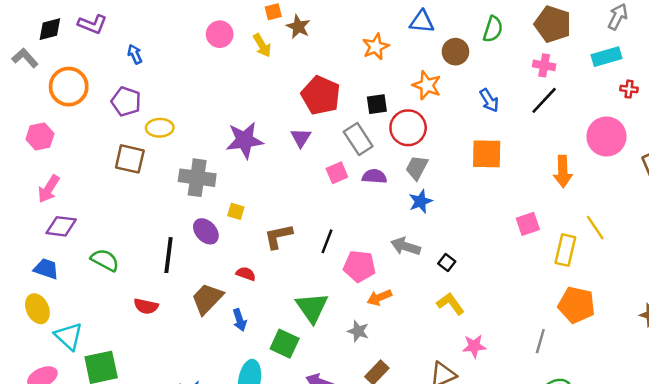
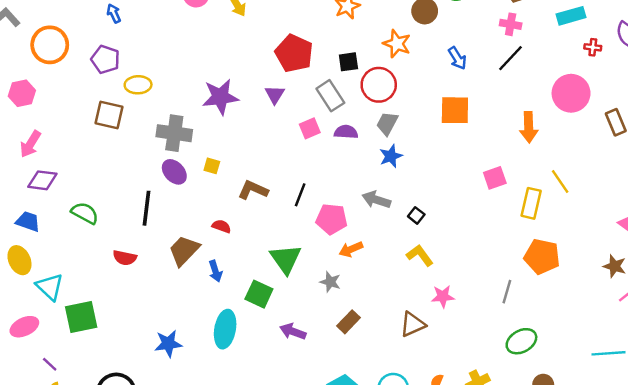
purple ellipse: (206, 231) -> (174, 172), moved
brown L-shape: (278, 236) -> (253, 190), turned 36

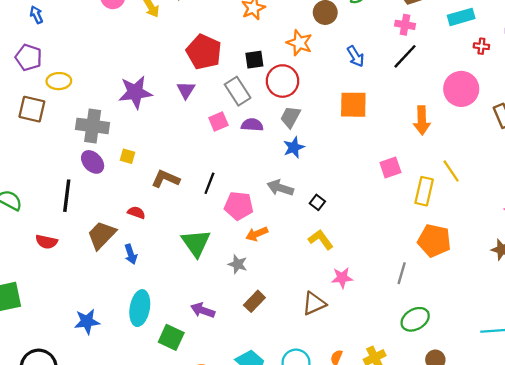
green square: (259, 294) -> (171, 337), moved

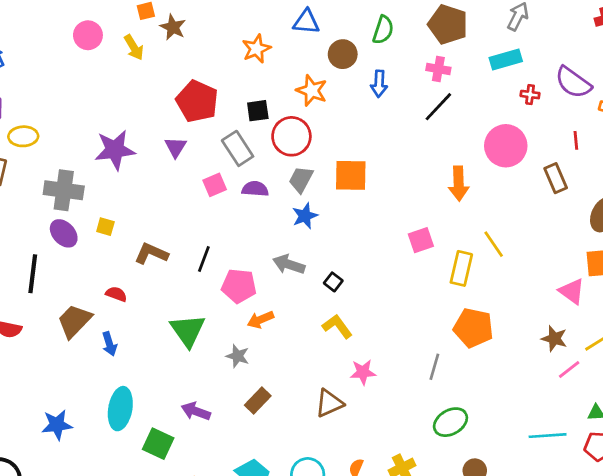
blue arrow: (356, 56) -> (379, 84), moved, turned 35
orange square: (353, 105) -> (351, 175), moved

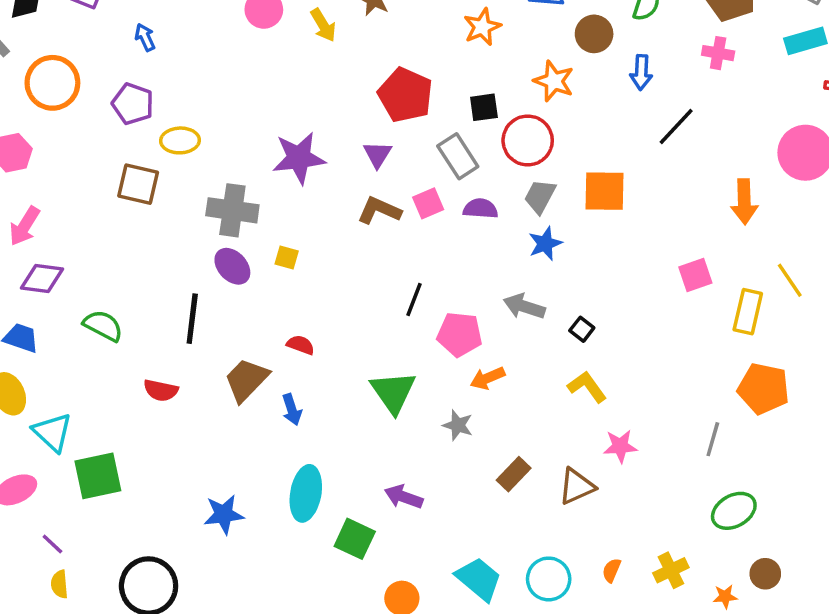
black line: (438, 107) -> (676, 126), moved
brown L-shape: (151, 254) -> (379, 210), moved
brown rectangle: (258, 401) -> (514, 474), moved

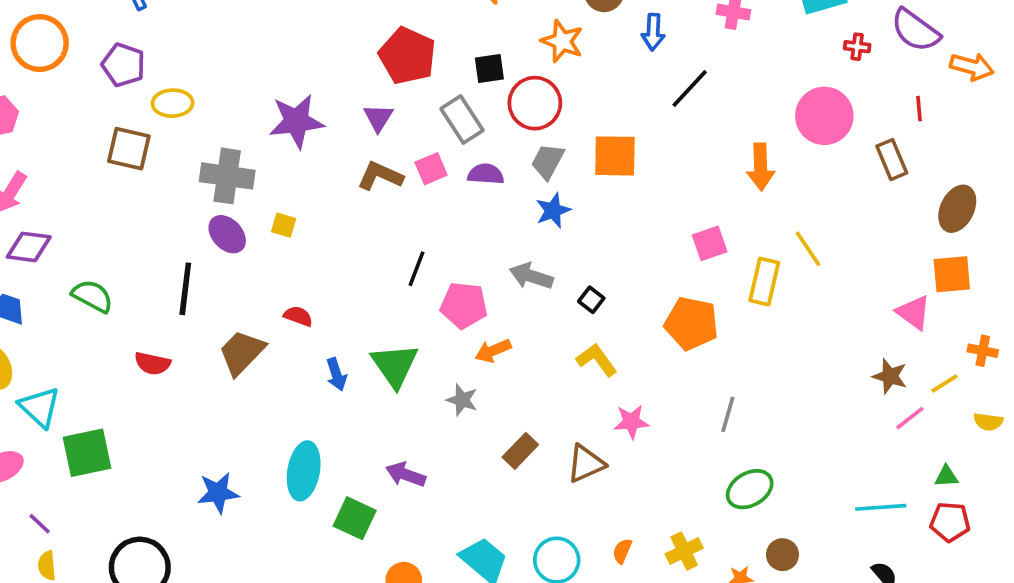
orange pentagon: (764, 389) -> (691, 323), moved
blue arrow: (292, 410) -> (336, 374), moved

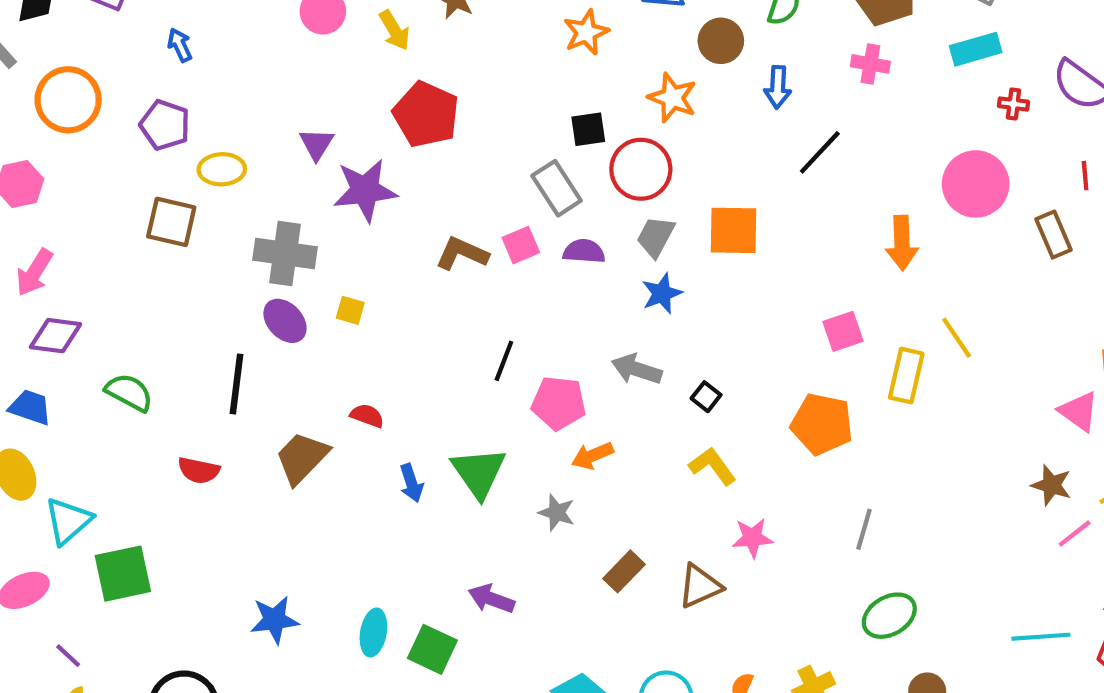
red pentagon: (407, 56) -> (426, 115), moved
purple triangle: (378, 118) -> (317, 144), moved
cyan triangle: (40, 407) -> (68, 521), turned 36
cyan ellipse: (304, 471) -> (373, 632), moved, size x0.7

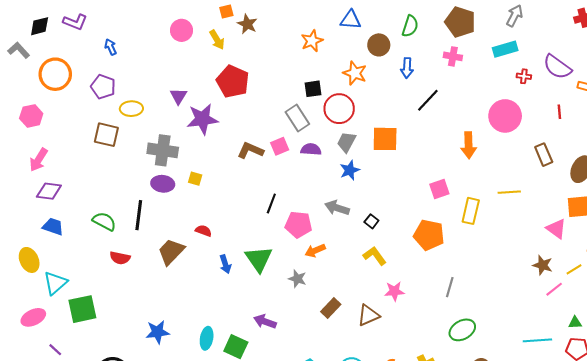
brown rectangle: (1054, 235) -> (544, 155), moved
purple ellipse: (285, 321) -> (163, 184), turned -40
yellow line: (957, 338) -> (509, 192), moved, turned -60
green semicircle: (129, 392) -> (104, 221), moved
blue trapezoid: (30, 407) -> (53, 227), moved

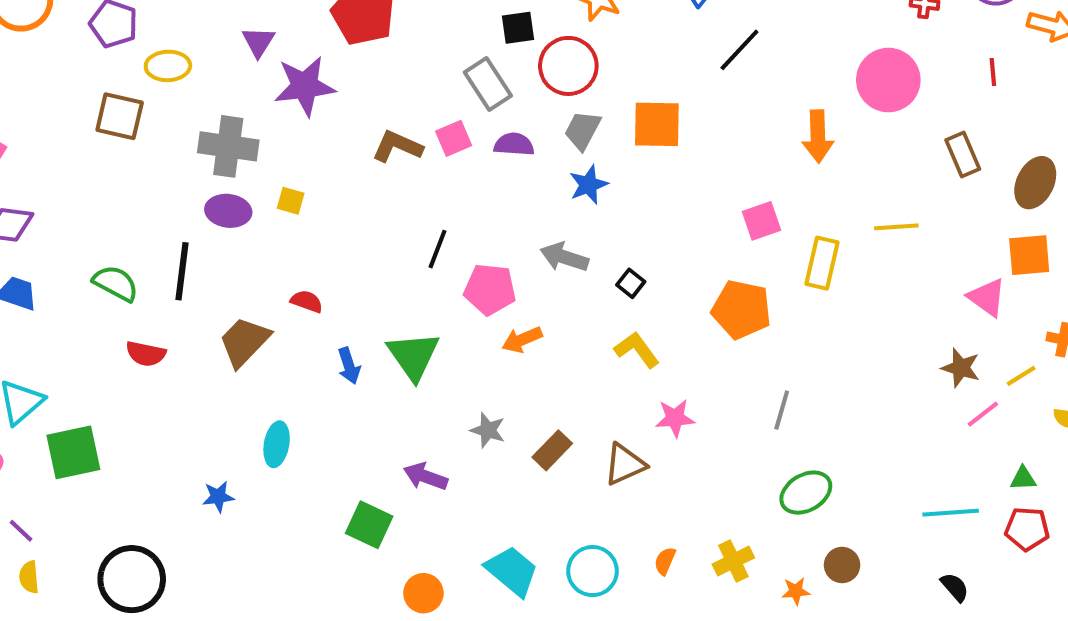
gray star: (297, 279) -> (488, 430), moved
blue star: (158, 332) -> (218, 497), size x0.7
cyan ellipse: (207, 338) -> (277, 444), moved

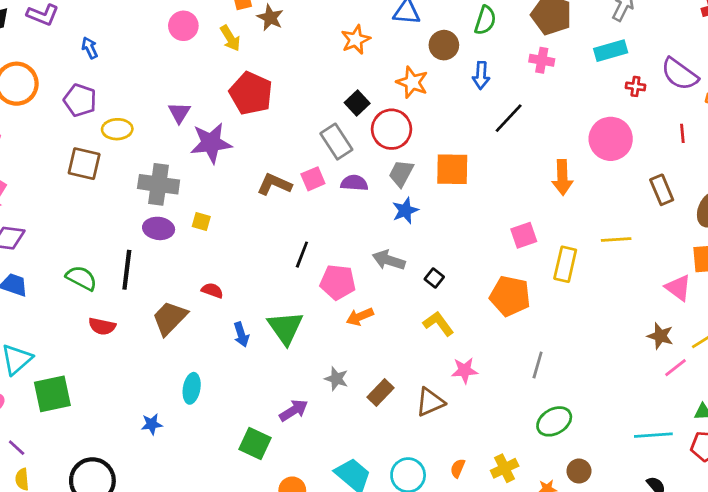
black square: (518, 28) -> (357, 103), turned -35
purple arrow: (425, 476) -> (294, 410), turned 128

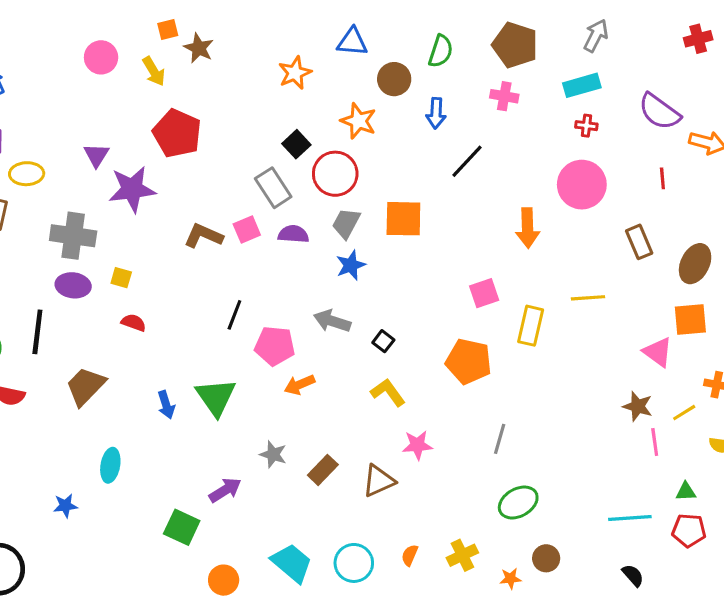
red cross: (635, 86) -> (586, 126), moved
red semicircle: (212, 290) -> (134, 323), moved
pink line: (675, 368) -> (655, 442), turned -60

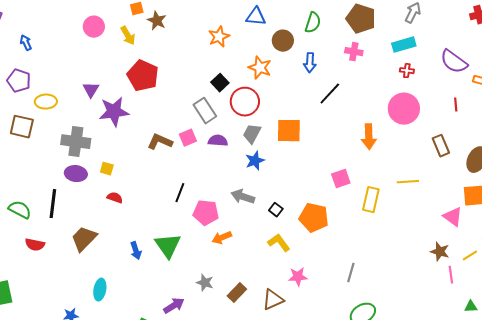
orange pentagon: (469, 361) -> (314, 218), moved

